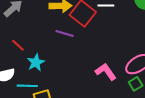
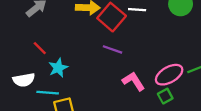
purple line: (65, 33) -> (112, 49), moved

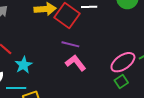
pink L-shape: (133, 81) -> (76, 63), moved

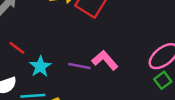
purple line: (70, 44) -> (79, 66), moved

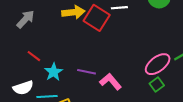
pink L-shape: (105, 60) -> (110, 82), moved

